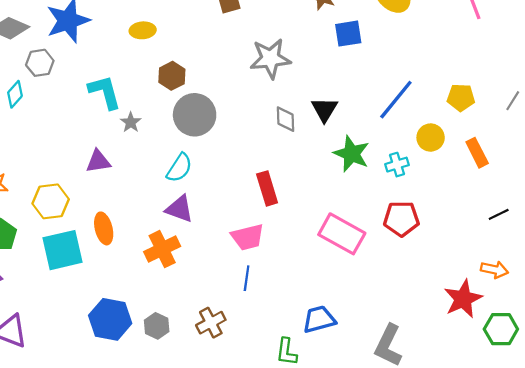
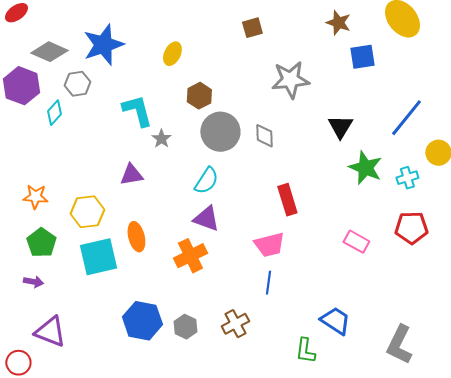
yellow ellipse: (143, 30) -> (172, 54), turned -60
gray diamond: (286, 119) -> (264, 136), moved
pink rectangle: (342, 234) -> (356, 242), size x0.6
blue trapezoid: (319, 319) -> (335, 321), turned 48

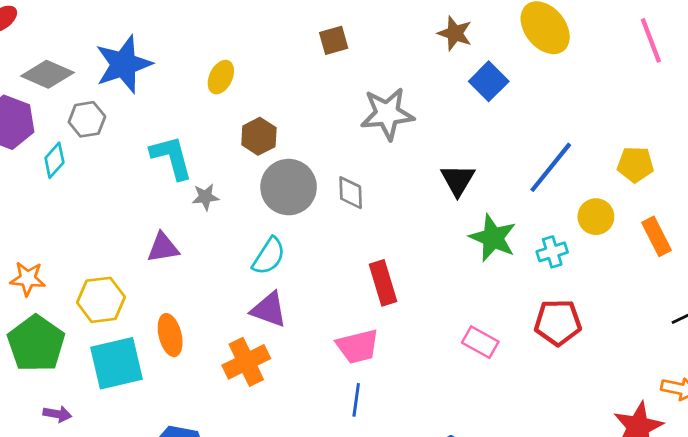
blue square: (362, 57) -> (489, 81), turned -36
gray star: (161, 139) -> (205, 197), turned 30
green pentagon: (41, 243) -> (36, 344), size x1.4
purple arrow: (33, 282) -> (57, 414), moved

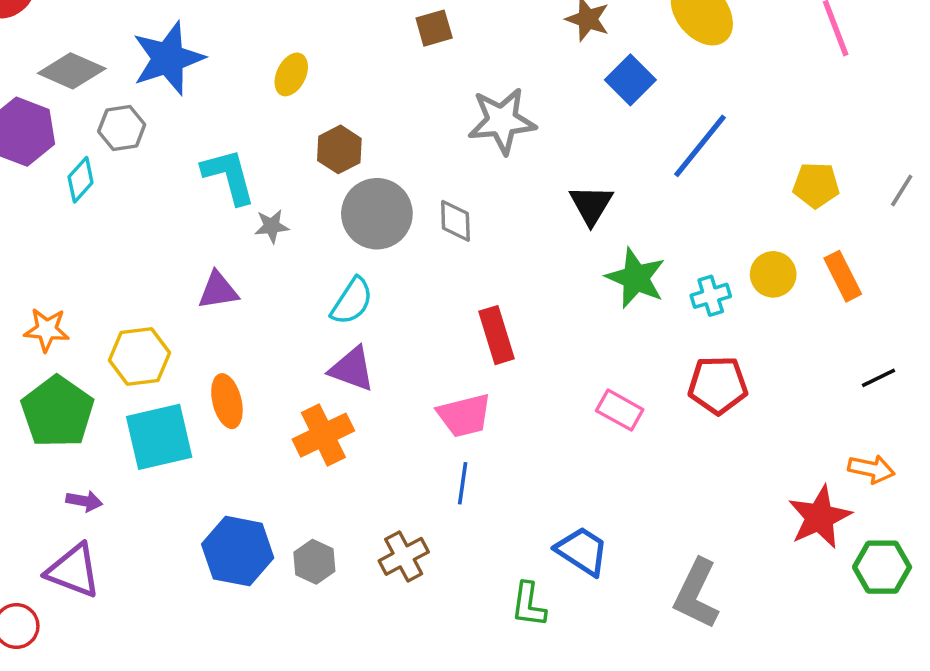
blue line: (551, 167) -> (700, 146), moved
yellow circle: (596, 217) -> (773, 274), moved

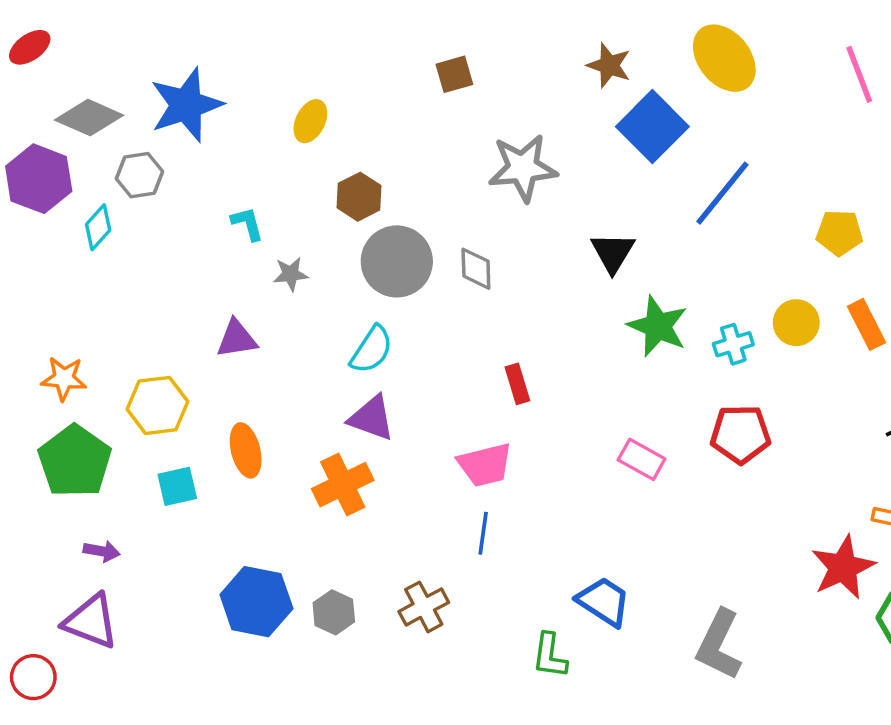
blue square: (630, 80) -> (652, 127), size x1.4
cyan L-shape: (229, 176) -> (247, 224), size x0.6
red rectangle: (497, 335) -> (517, 384), size x0.7
cyan square: (159, 437) -> (177, 486), size x0.6

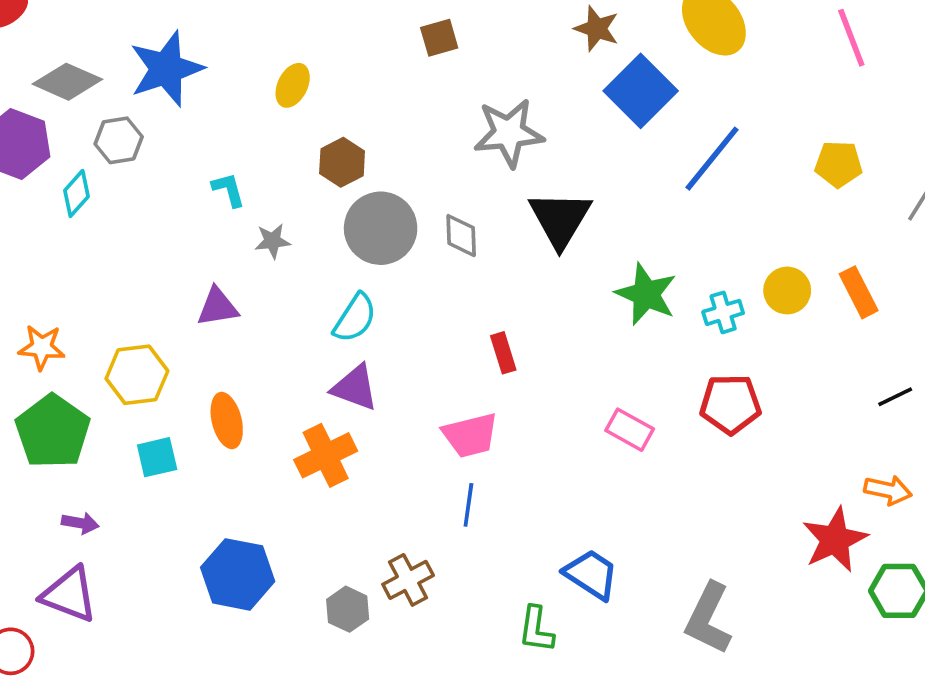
yellow pentagon: (839, 233) -> (838, 164), moved
black triangle: (613, 252) -> (560, 219), moved, size x1.4
gray hexagon: (334, 612) -> (348, 609), moved

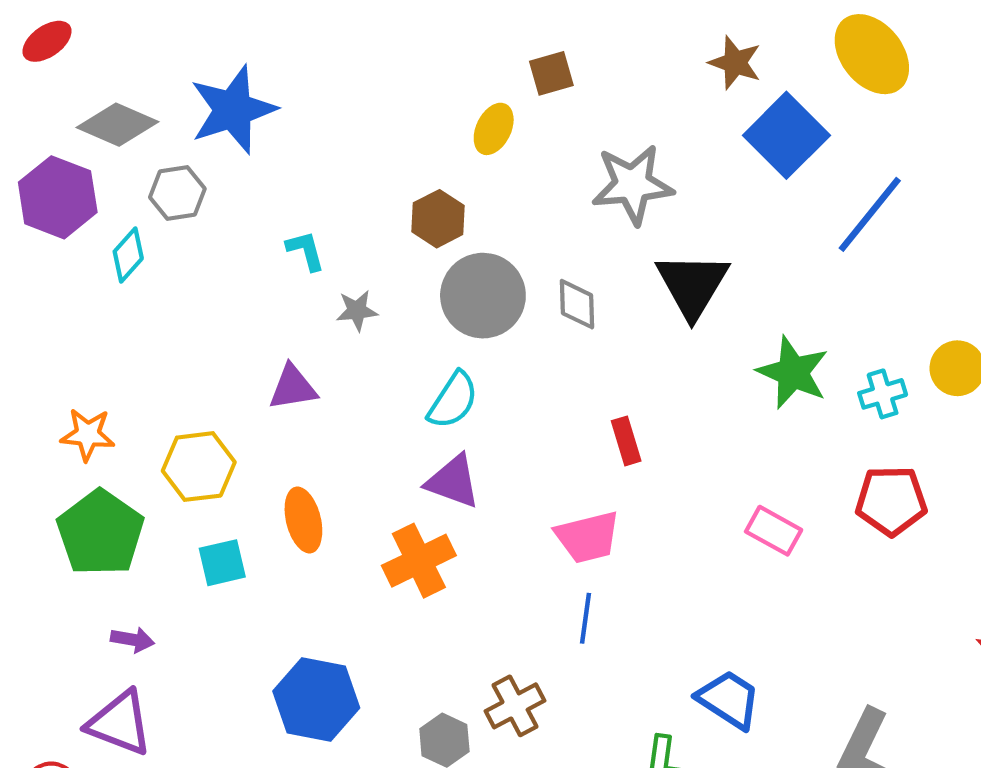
yellow ellipse: (293, 85) -> (494, 129), moved

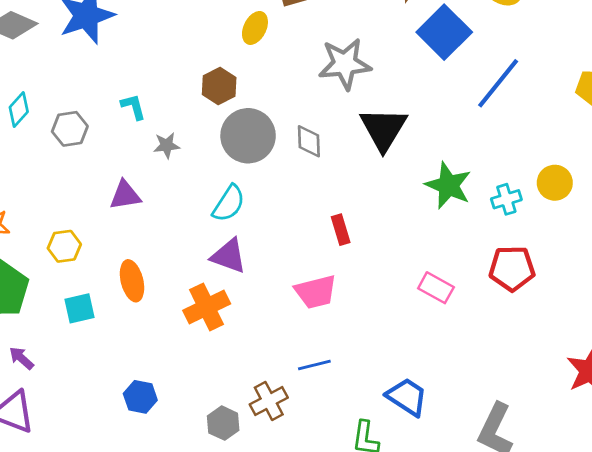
gray hexagon: (177, 193) -> (70, 129), moved
yellow hexagon: (199, 467) -> (64, 246), size x0.7
blue line: (586, 618) -> (314, 365), moved, turned 68
purple arrow: (132, 640) -> (21, 358), turned -148
blue hexagon: (316, 699) -> (140, 397), size x0.6

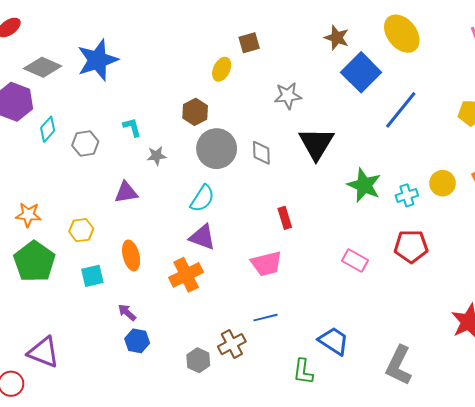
gray star: (345, 64) -> (288, 96), size x0.7
purple arrow: (21, 358) -> (127, 312), moved

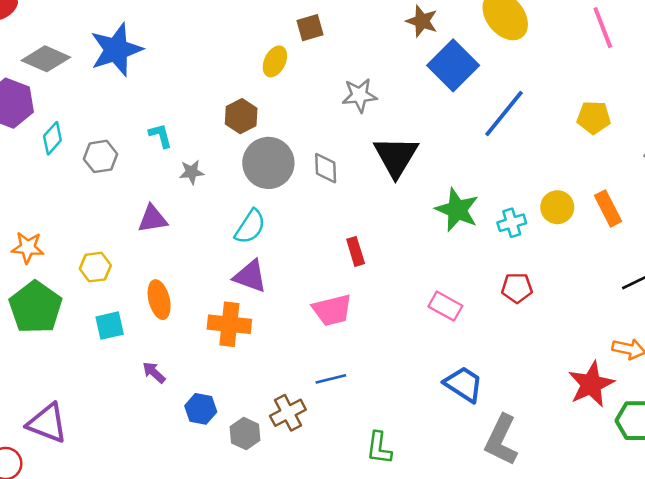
red pentagon: (411, 246) -> (517, 288), size x0.7
orange cross: (186, 275) -> (229, 324), turned 32
blue hexagon: (137, 341) -> (201, 409), moved
blue trapezoid: (334, 341) -> (464, 384), moved

